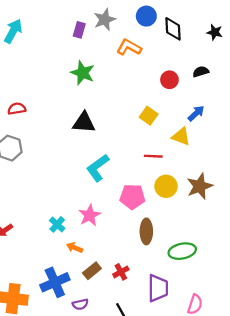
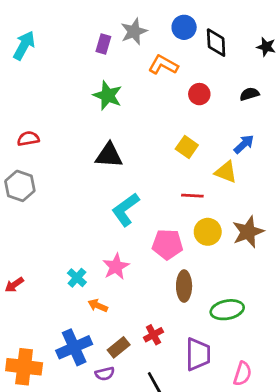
red circle: (169, 80) -> (199, 94), moved
brown rectangle: (92, 271) -> (119, 347), moved

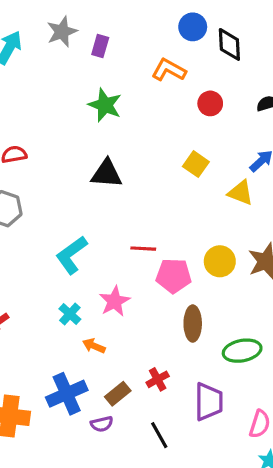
gray star: (134, 31) -> (62, 32), moved
red line: (192, 196) -> (143, 249), moved
cyan L-shape: (126, 210) -> (71, 255), moved

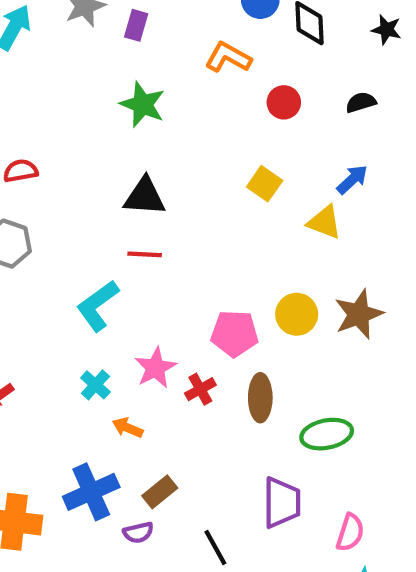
red line: (143, 249) -> (145, 254), moved
red cross: (158, 379) -> (200, 389), moved

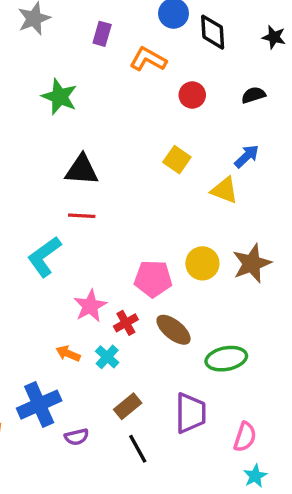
purple rectangle: (136, 25) -> (102, 34), moved
green star: (143, 104) -> (60, 97), moved
cyan cross: (95, 385) -> (107, 357), moved
brown ellipse: (260, 398) -> (174, 330), turned -51
brown rectangle: (160, 492) -> (128, 406), moved

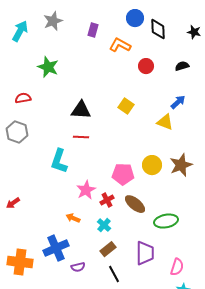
green star: (60, 97) -> (48, 67), moved
yellow square: (177, 160) -> (126, 106), moved
cyan L-shape: (44, 257) -> (59, 161), turned -35
cyan cross: (107, 357) -> (104, 225), moved

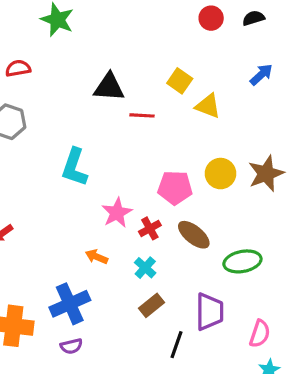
black semicircle: (182, 66) -> (253, 18), moved
yellow triangle: (165, 122) -> (208, 106), moved
red line: (81, 137) -> (142, 115), moved
purple semicircle: (78, 267) -> (71, 346), moved
black line: (114, 274) -> (177, 345), moved, turned 48

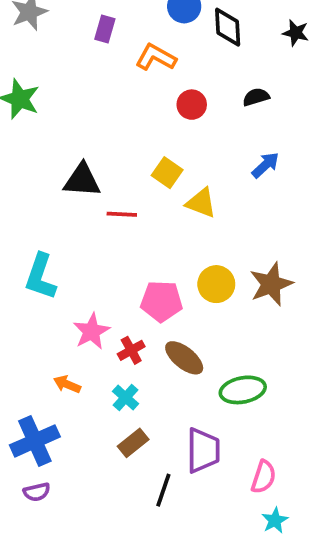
red circle: (211, 18) -> (192, 105), moved

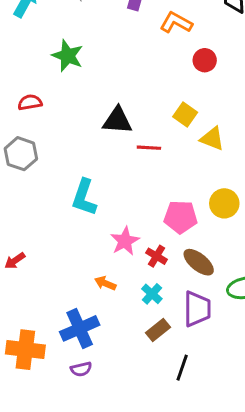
red cross: (131, 350) -> (156, 256), turned -30
purple trapezoid: (203, 450) -> (197, 309), moved

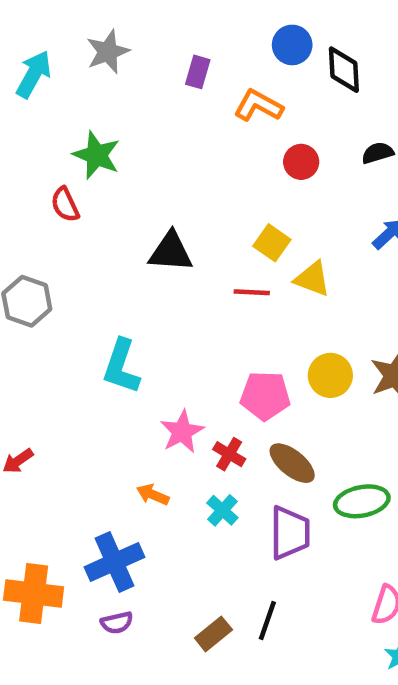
red semicircle: (30, 102) -> (65, 205), moved, turned -105
red line: (149, 148) -> (252, 292), moved
brown rectangle: (158, 330) -> (213, 634), moved

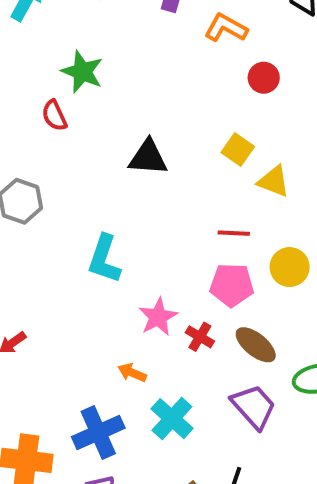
red line: (252, 292) -> (234, 233), moved
cyan cross: (222, 510) -> (172, 419), moved, size x1.5
purple trapezoid: (290, 533) -> (254, 407), turned -42

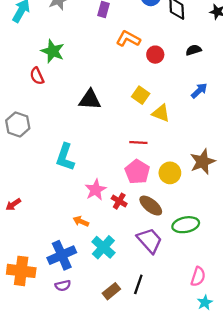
orange L-shape: (226, 28) -> (128, 39), moved
yellow circle: (290, 267) -> (170, 173), moved
pink pentagon: (232, 285) -> (137, 172), turned 30

